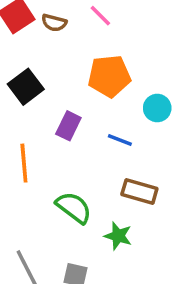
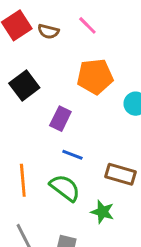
blue line: (120, 140) -> (72, 155), moved
orange line: (24, 163) -> (23, 180), moved

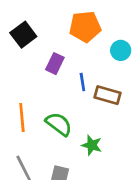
blue line: (72, 155) -> (82, 82), moved, turned 60
brown rectangle: (121, 174) -> (107, 95), moved

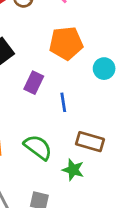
brown rectangle: (107, 95) -> (90, 142), moved

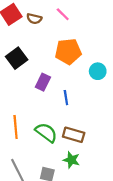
brown rectangle: (90, 142) -> (74, 135), moved
green star: (73, 170) -> (71, 160), moved

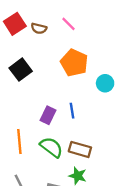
orange pentagon: (68, 52) -> (74, 63), turned 30
purple rectangle: (43, 82) -> (48, 115), moved

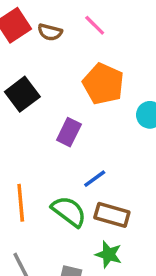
blue line: (72, 111) -> (95, 179), moved, turned 63
purple rectangle: (48, 115) -> (69, 132), moved

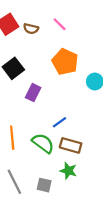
purple rectangle: (69, 132) -> (33, 93), moved

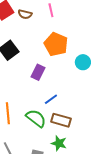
pink line: (60, 24) -> (51, 10), turned 32
purple rectangle: (33, 93) -> (38, 72), moved

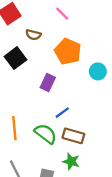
pink line: (51, 10) -> (62, 14), turned -32
brown semicircle: (25, 14) -> (33, 35), moved

